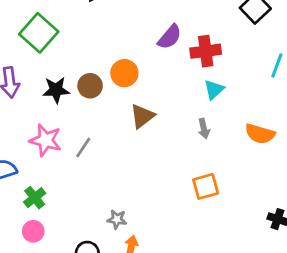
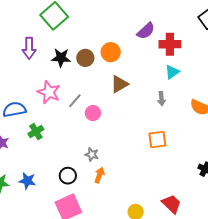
pink circle: (33, 231) -> (93, 113), moved

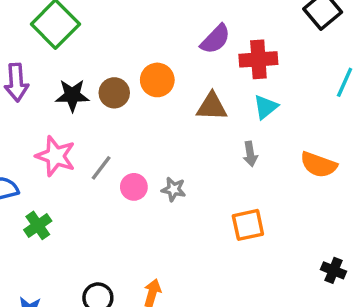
brown triangle: (119, 84) -> (212, 107), moved, turned 36
gray star: (92, 154) -> (174, 189), moved

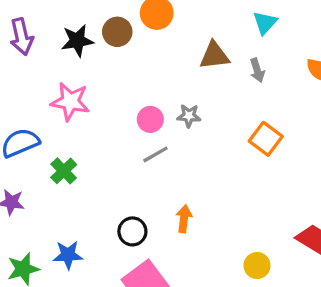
brown triangle: (212, 107) -> (214, 56), moved
gray line: (101, 168) -> (155, 154), moved, turned 32
orange square: (248, 225) -> (266, 139), turned -32

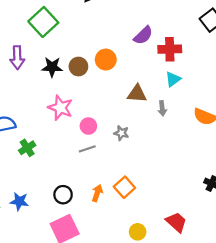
pink star: (70, 102) -> (60, 108), moved
gray star: (189, 116) -> (121, 133), moved
orange square: (266, 139) -> (124, 187), moved

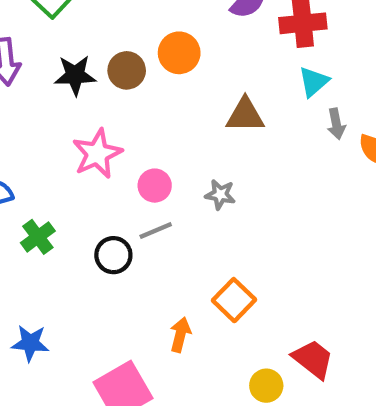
pink star: (60, 108) -> (97, 154), turned 30
gray arrow: (162, 108) -> (336, 124), moved
orange arrow: (97, 193) -> (180, 335), moved
black circle: (63, 195) -> (113, 255), moved
red trapezoid: (176, 222) -> (313, 359), moved

